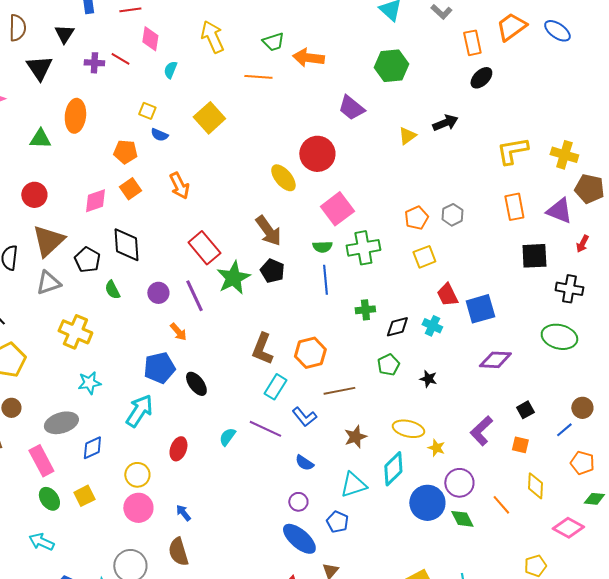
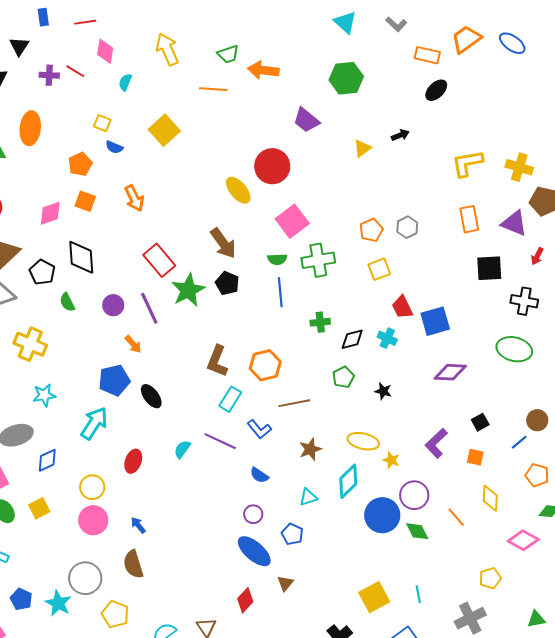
orange rectangle: (472, 43) -> (427, 55), turned -65
black arrow: (445, 123) -> (400, 135), size x0.7
orange pentagon: (125, 152) -> (80, 164), turned -30
orange square: (130, 189) -> (85, 201), turned -35
cyan triangle: (353, 485) -> (308, 497), size x0.7

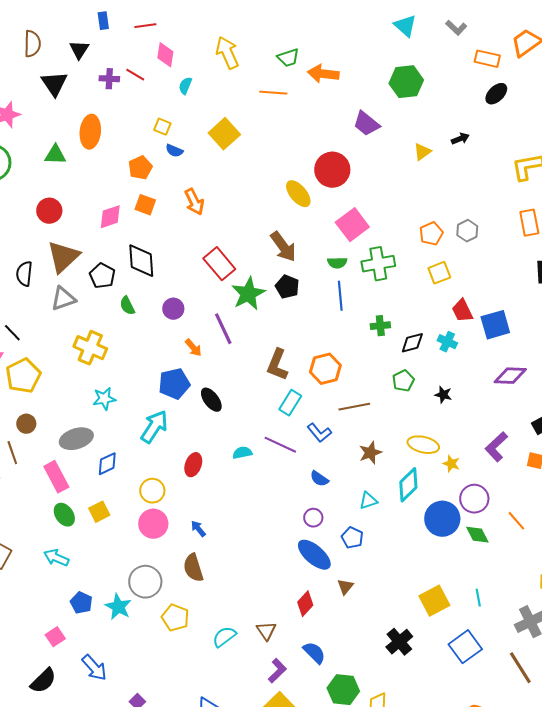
purple line: (149, 308) -> (223, 329), moved
cyan semicircle: (182, 449) -> (242, 453), turned 42

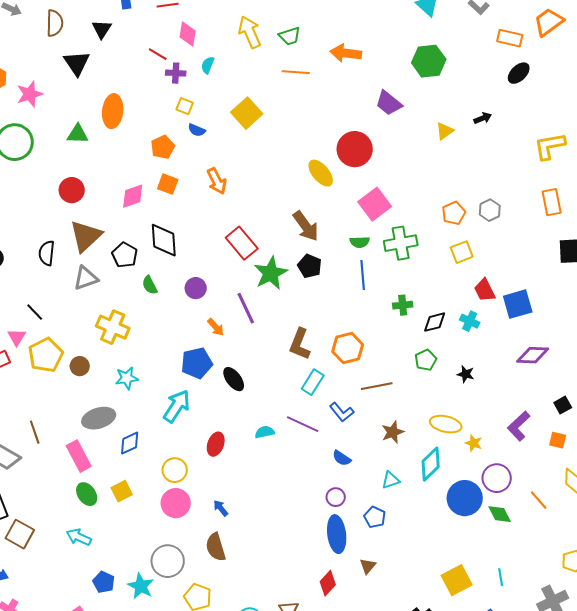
green trapezoid: (288, 58) -> (290, 36), moved
purple cross: (109, 79) -> (176, 73), moved
brown circle: (26, 424) -> (80, 366), moved
blue ellipse: (314, 555) -> (337, 534), turned 42

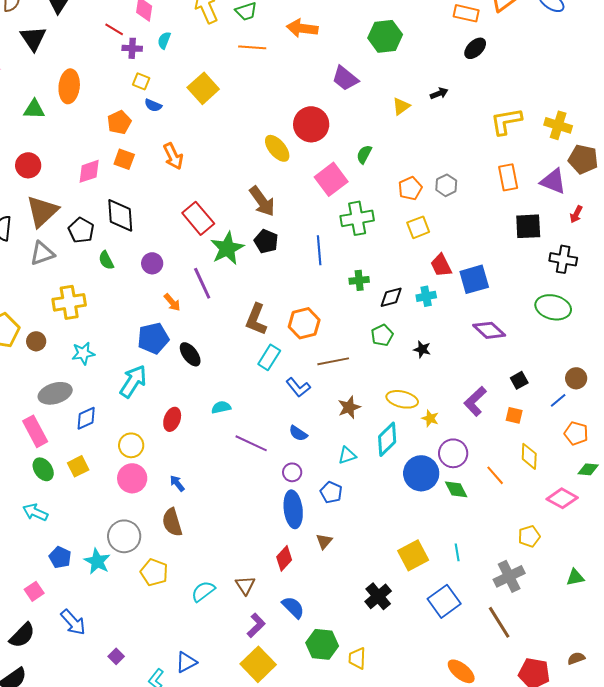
green semicircle: (360, 242) -> (364, 154), moved, turned 120
cyan cross: (470, 321) -> (426, 296), turned -36
yellow cross: (113, 327) -> (69, 302), turned -32
purple diamond: (533, 355) -> (489, 330), turned 40
purple line: (303, 424) -> (251, 443), moved

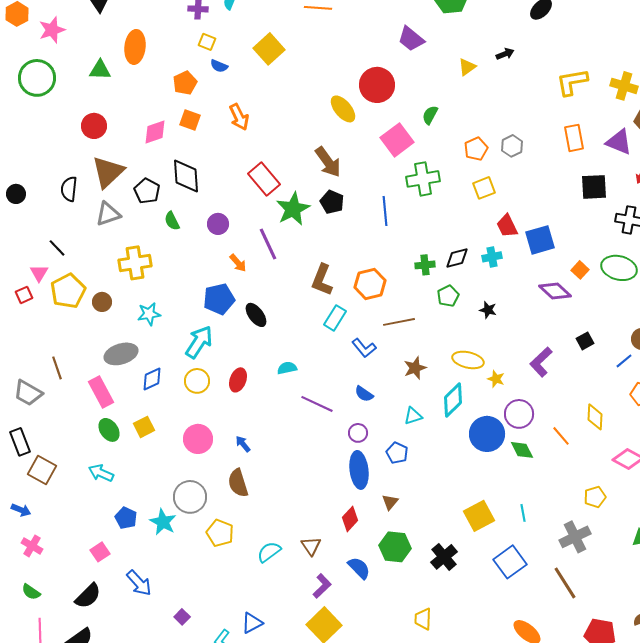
green cross: (359, 280) -> (425, 265), moved
orange square: (514, 415) -> (580, 270), moved, turned 30
yellow circle: (131, 445) -> (197, 381), moved
green hexagon: (322, 644) -> (395, 547), moved

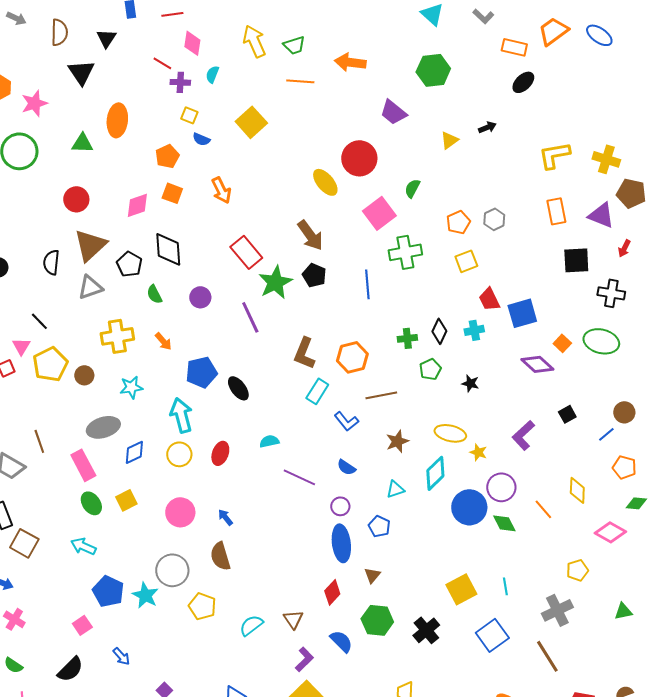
black diamond: (457, 258) -> (439, 331), turned -50
orange arrow: (238, 263) -> (163, 341), moved
cyan arrow: (199, 342) -> (181, 415), turned -48
blue pentagon: (126, 518) -> (108, 591), size x1.4
blue arrow: (139, 583) -> (121, 656), size x0.7

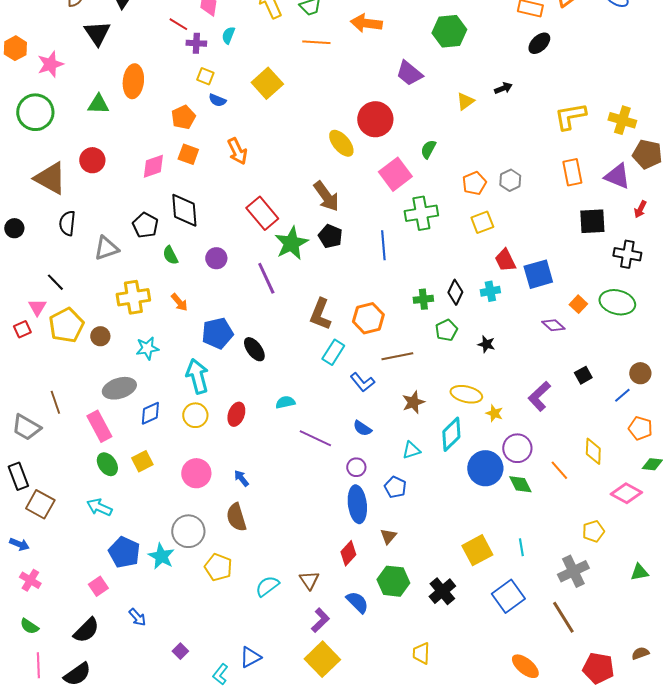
brown triangle: (90, 245) -> (50, 178), moved, turned -48
purple diamond: (537, 364) -> (553, 325), size x0.7

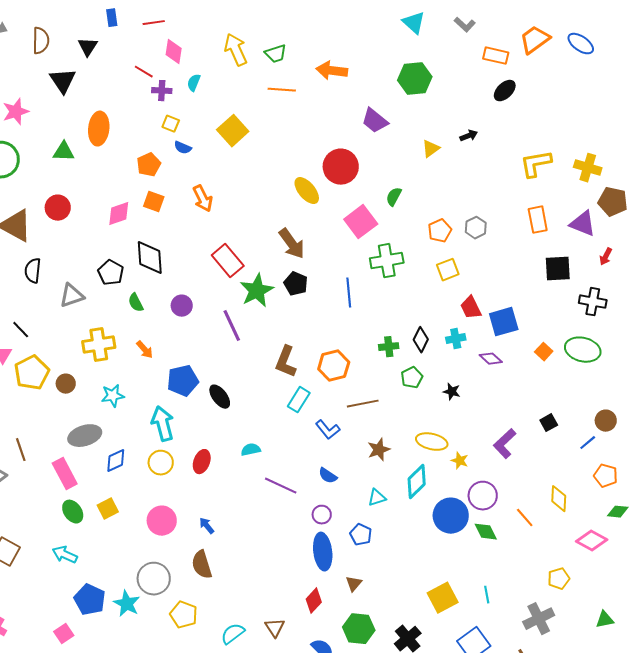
purple diamond: (553, 325) -> (491, 359), moved

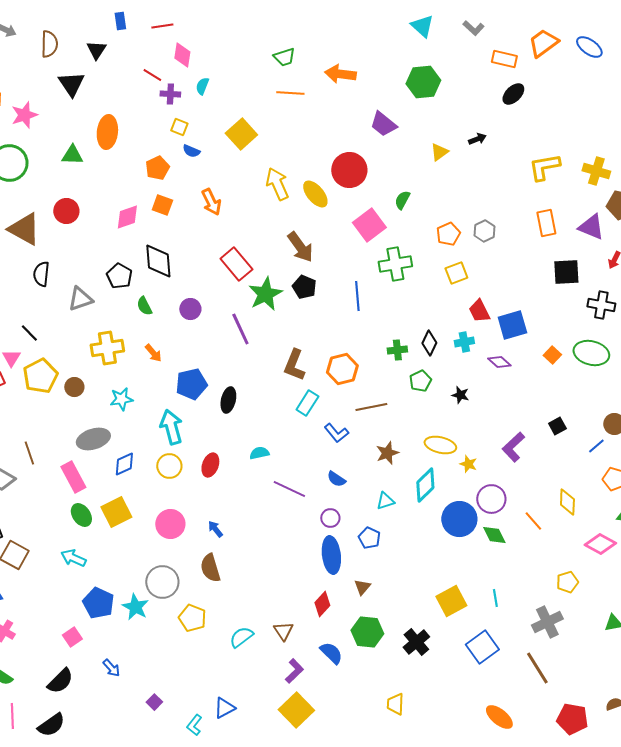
yellow arrow: (236, 50) -> (277, 184), moved
black ellipse: (220, 397) -> (228, 400), turned 50
yellow square: (108, 509) -> (116, 512), size x1.4

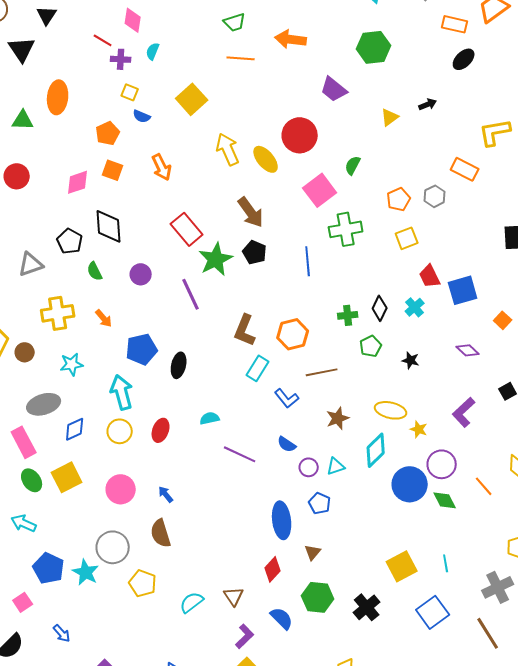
orange rectangle: (546, 223) -> (465, 169), moved, turned -52
cyan cross: (464, 342) -> (415, 307), turned -30
purple diamond: (499, 362) -> (468, 350), moved
purple circle: (330, 518) -> (309, 467), moved

